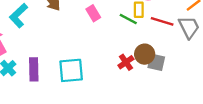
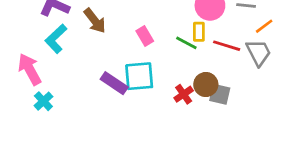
purple rectangle: (34, 69) -> (114, 83), moved, turned -55
cyan square: (71, 70) -> (139, 76), moved

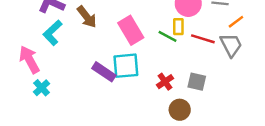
pink rectangle: (145, 36) -> (131, 30), size x1.6
brown circle: (206, 85) -> (180, 110), moved

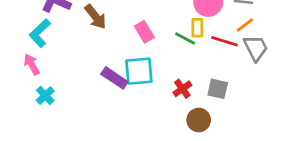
orange line: (236, 22) -> (245, 25), moved
pink rectangle: (131, 30) -> (144, 32), size x0.7
cyan L-shape: (53, 33) -> (40, 33), moved
pink arrow: (29, 60) -> (32, 64), size x0.7

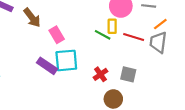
orange line: (245, 25) -> (160, 24), moved
pink rectangle: (144, 32) -> (57, 35), moved
gray trapezoid: (256, 48) -> (158, 42), turned -145

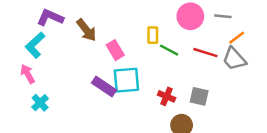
yellow rectangle: (112, 26) -> (153, 35), moved
gray trapezoid: (158, 42) -> (234, 59), turned -50
red cross: (100, 74) -> (167, 96), turned -32

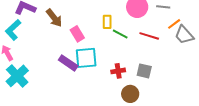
gray trapezoid: (234, 59) -> (184, 35), moved
red cross: (167, 96) -> (118, 71), turned -32
cyan cross: (40, 103) -> (17, 76), size x1.6

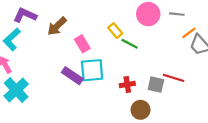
brown arrow: (54, 18) -> (57, 26), turned 84
yellow rectangle: (107, 22) -> (115, 31), turned -40
red line: (149, 36) -> (174, 78), moved

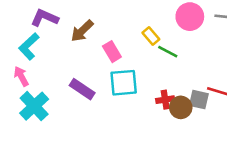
purple rectangle: (72, 76) -> (82, 89), moved
brown circle: (141, 110) -> (181, 107), moved

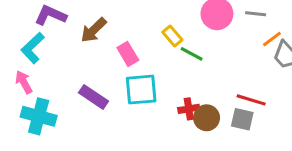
gray square: (199, 100) -> (242, 119), moved
cyan cross: (34, 106) -> (39, 116), turned -32

